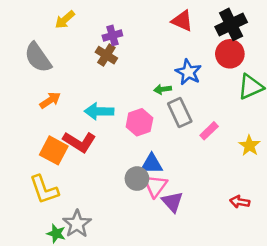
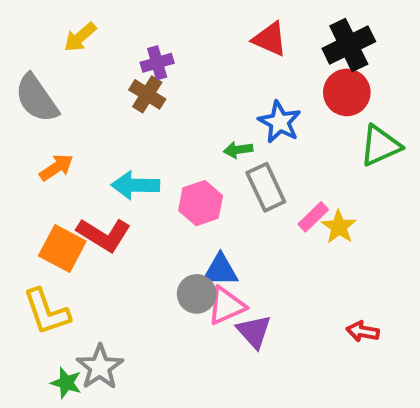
yellow star: (249, 146) -> (339, 227), moved
pink triangle: (155, 186) -> (226, 306), turned 30

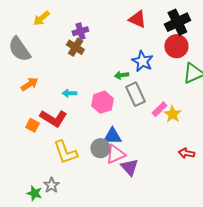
cyan arrow: (135, 185) -> (69, 93), size x0.6
orange square: (62, 248) -> (32, 125), size x0.6
yellow L-shape: (46, 312) -> (65, 152), moved
red arrow: (363, 331) -> (186, 153), moved
gray star: (100, 367) -> (51, 185), size x0.7

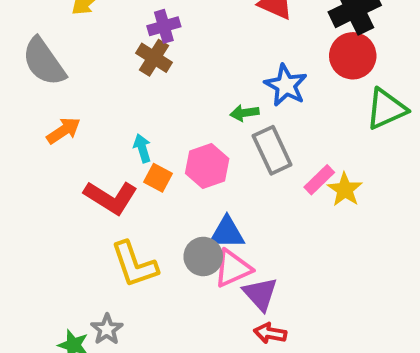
cyan arrow: (69, 93) -> (142, 148), turned 72
orange square: (32, 125) -> (158, 178), moved
red arrow: (186, 153) -> (270, 333), moved

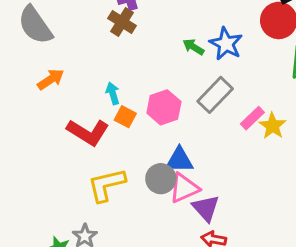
green arrow: (245, 113) -> (193, 47), moved, turned 40
gray rectangle: (272, 150) -> (215, 95), turned 69
yellow L-shape: (134, 264) -> (107, 185), turned 96

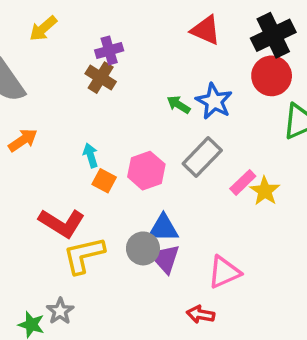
red L-shape: (88, 132) -> (62, 223), moved
pink triangle: (184, 188) -> (224, 272), moved
purple triangle: (206, 208) -> (165, 259), moved

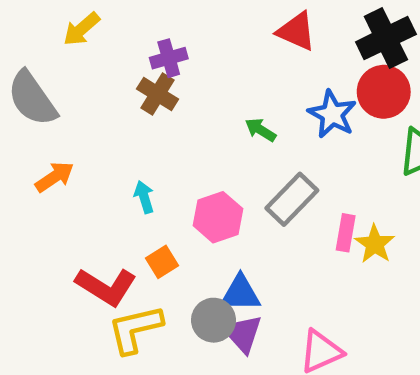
blue star: (214, 101) -> (332, 114), moved
orange square: (104, 181) -> (162, 262), moved, turned 30
pink rectangle: (243, 182) -> (346, 233), turned -36

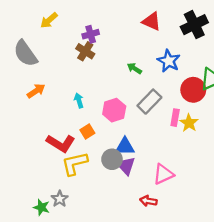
red circle: (384, 92) -> (193, 90), moved

